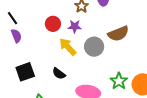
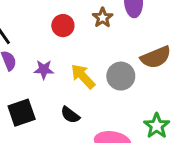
red circle: (53, 24) -> (63, 26), moved
purple star: (75, 26) -> (44, 70), moved

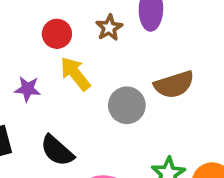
yellow arrow: (83, 76) -> (75, 74), moved
black semicircle: (70, 115) -> (57, 151), size x1.4

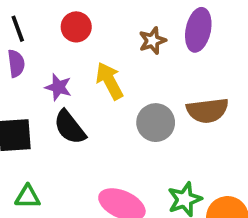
red circle: (57, 34) -> (76, 27), moved
black semicircle: (57, 151) -> (70, 127), moved

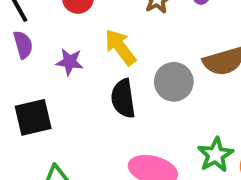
black semicircle: (70, 127) -> (123, 98), moved, turned 39

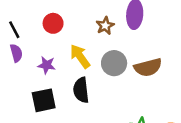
gray circle: (174, 82) -> (114, 63), moved
black square: (33, 117) -> (44, 100), moved

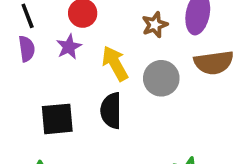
purple star: (47, 65) -> (69, 47), moved, turned 30
brown semicircle: (148, 67) -> (214, 63), moved

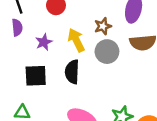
brown star: (155, 25) -> (103, 26), moved
purple star: (69, 47) -> (44, 42), moved

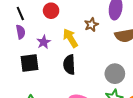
gray circle: (107, 52) -> (115, 74), moved
black square: (36, 76) -> (29, 63), moved

